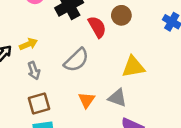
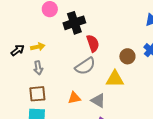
brown circle: (121, 15) -> (127, 56), moved
gray semicircle: (76, 60) -> (85, 66), moved
orange triangle: (87, 100) -> (74, 98), turned 32

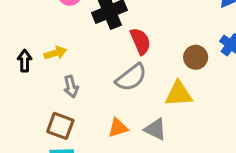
black arrow: (18, 50) -> (25, 61), turned -48
gray arrow: (38, 68) -> (71, 87), moved
brown square: (37, 94) -> (60, 126), turned 30

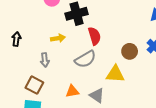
yellow arrow: (55, 53) -> (58, 38), moved

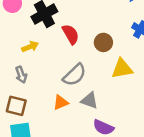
brown circle: (130, 51) -> (103, 42), moved
gray semicircle: (85, 59) -> (75, 75), moved
yellow triangle: (115, 74) -> (122, 69), moved

